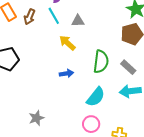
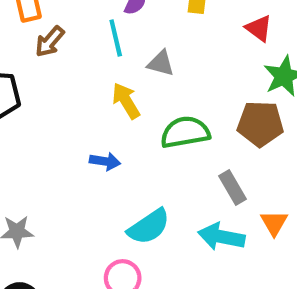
brown arrow: (30, 17) -> (50, 42), moved
green semicircle: (101, 62) -> (185, 132), moved, turned -125

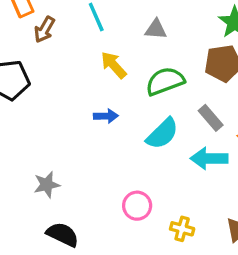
gray triangle: (161, 63) -> (156, 29), moved
cyan semicircle: (149, 227) -> (162, 134), moved

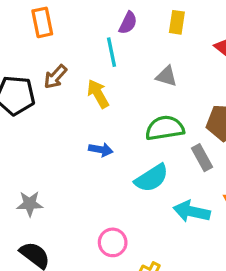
brown arrow: (44, 30) -> (55, 77), moved
yellow arrow: (114, 65) -> (98, 94), moved
gray rectangle: (211, 118) -> (202, 158), moved

